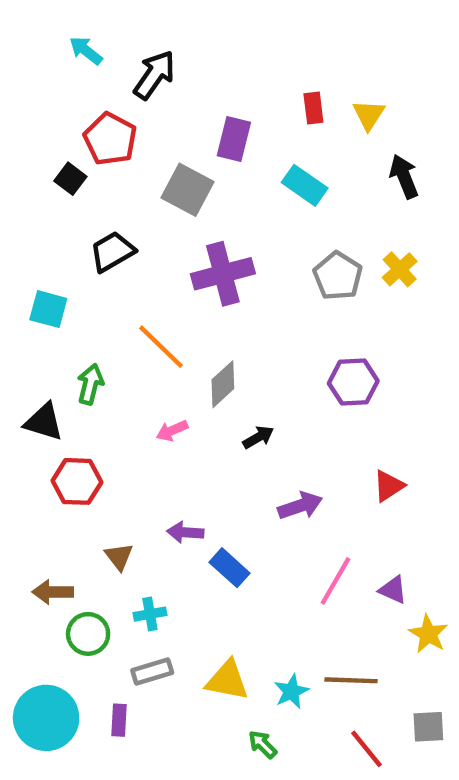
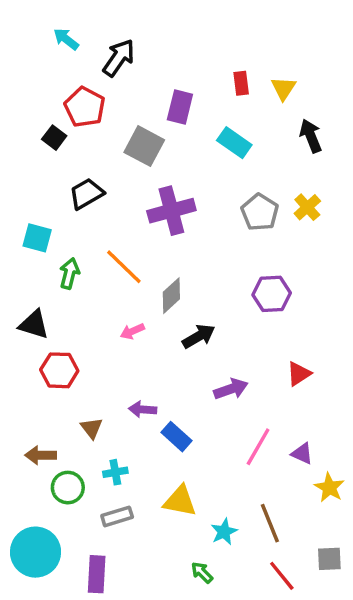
green arrow: (90, 384) -> (69, 273), moved
black arrow: (258, 437) -> (199, 336), size x1.4
yellow triangle: (227, 680) -> (180, 501), moved
brown line: (351, 680) -> (270, 523), turned 66
purple rectangle: (119, 720) -> (97, 574), moved, size x1.5

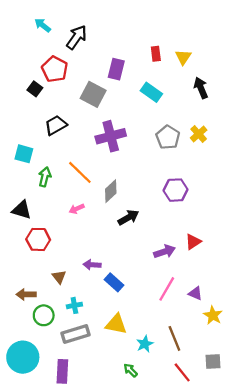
pink arrow: (132, 331) -> (77, 209), moved
purple arrow: (231, 389) -> (165, 252), moved
gray rectangle: (117, 516) -> (76, 334), size x1.4

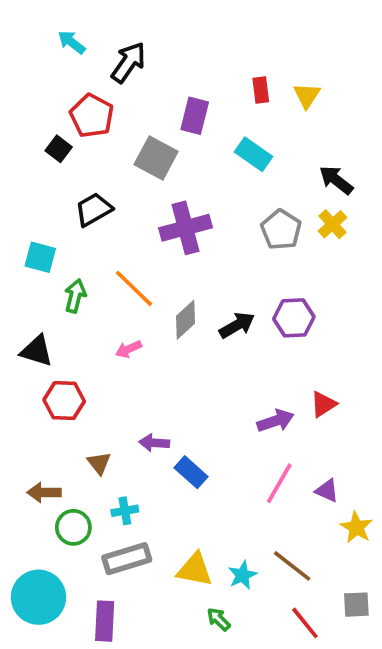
black arrow: (201, 88) -> (336, 180), moved, turned -30
black arrow: (128, 218) -> (237, 325), moved
yellow triangle: (116, 324) -> (195, 570), moved
brown line: (174, 338) -> (292, 566), turned -30

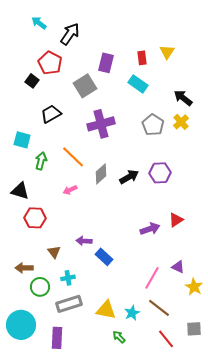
red rectangle: (261, 90) -> (142, 58), moved
gray square: (156, 158) -> (85, 86), turned 30
pink line: (279, 483) -> (152, 278), moved

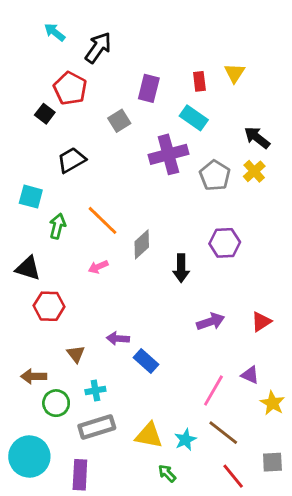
gray square: (85, 86) -> (119, 121), size x0.7
purple cross: (101, 124) -> (168, 154), moved
black arrow: (129, 177) -> (181, 268), moved, turned 120
red triangle: (176, 220) -> (261, 322), moved

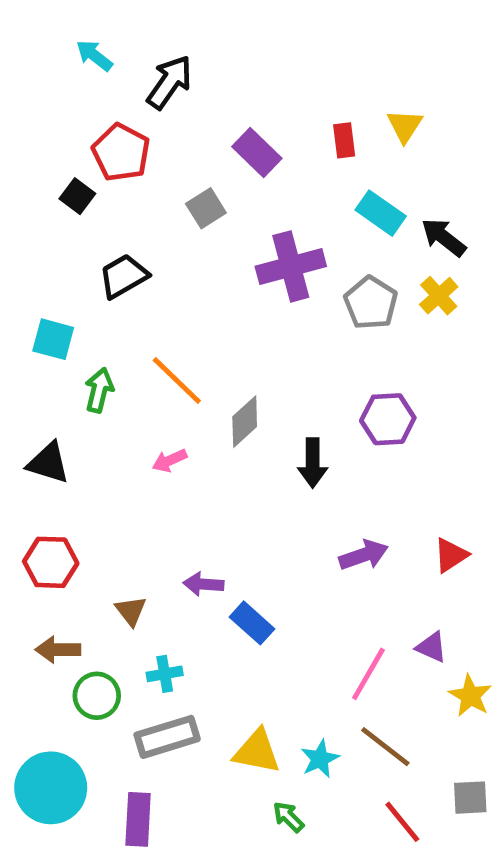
purple rectangle: (149, 88) -> (257, 152), turned -60
cyan rectangle: (194, 118) -> (381, 213), moved
red hexagon: (49, 306) -> (51, 562), moved

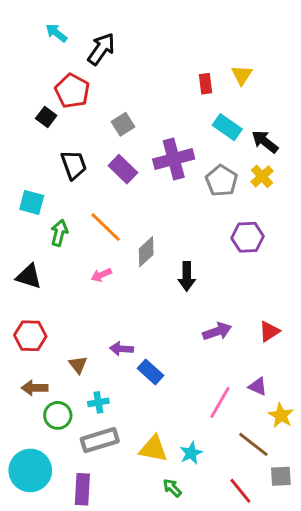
purple rectangle: (257, 152) -> (123, 169), moved
black trapezoid: (123, 276) -> (74, 165), turned 100
purple hexagon: (388, 419) -> (248, 237), moved
brown line: (385, 747) -> (253, 444), moved

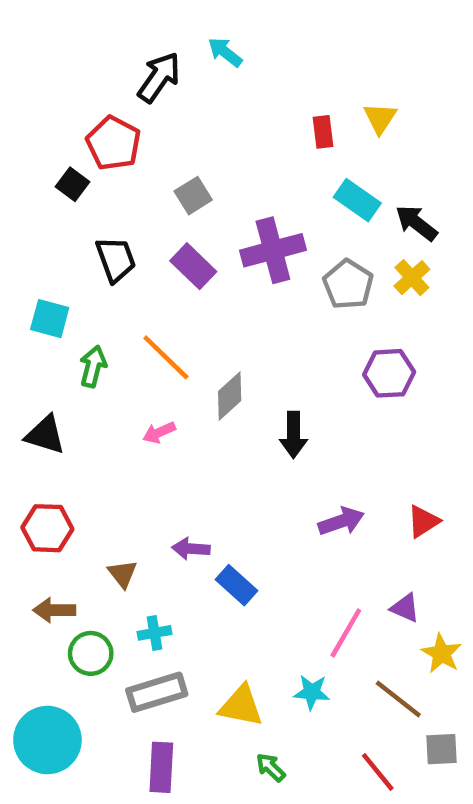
cyan arrow: (56, 33) -> (225, 52), moved
cyan star: (191, 453) -> (312, 692), moved, turned 30
purple rectangle: (82, 489) -> (161, 767), moved

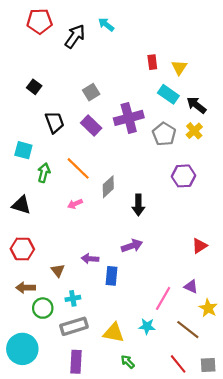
yellow triangle: (380, 118) -> (179, 67), moved
red pentagon: (113, 143) -> (40, 21), moved, turned -30
purple arrow: (341, 521) -> (132, 246), moved
blue rectangle: (236, 585) -> (112, 276), turned 54
gray square: (442, 749) -> (208, 365), moved

